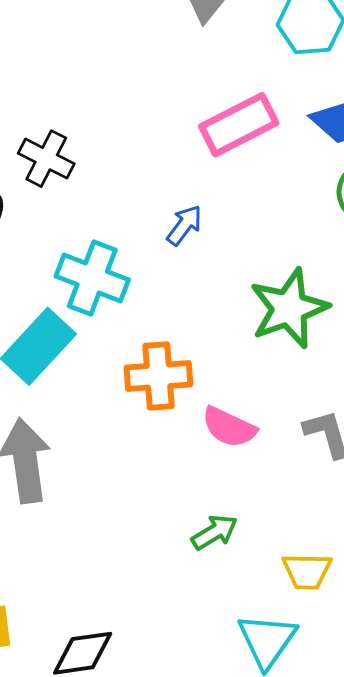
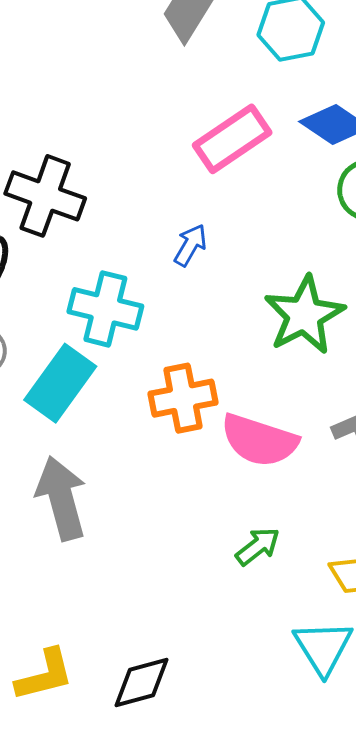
black cross: (46, 159) -> (45, 196), size x1.4
pink semicircle: (229, 427) -> (259, 440), size x1.4

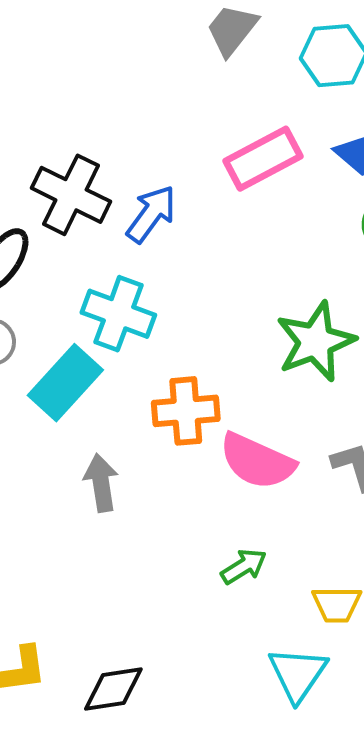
blue arrow: (190, 245) -> (151, 214), moved, size x1.4
gray arrow: (61, 498) -> (101, 483), moved, size x0.7

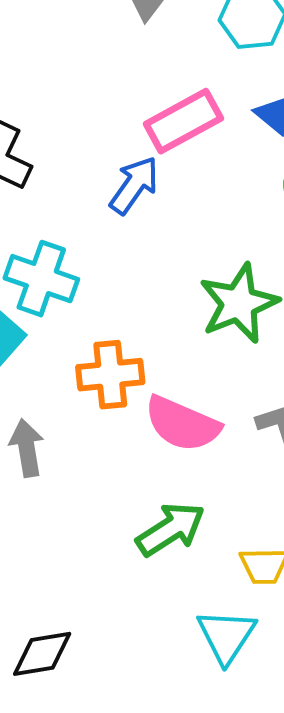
blue arrow: (151, 214) -> (134, 185), moved
green arrow: (244, 566) -> (171, 529), size x1.5

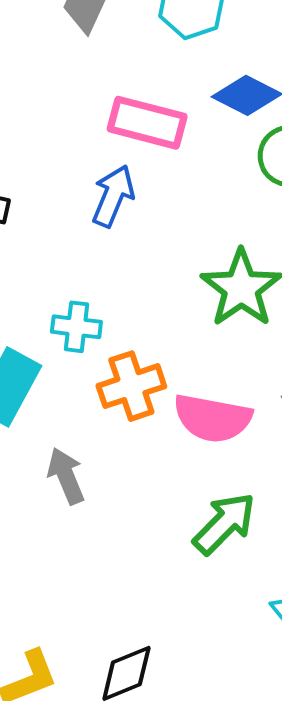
pink rectangle: (183, 121) -> (147, 123), turned 56
cyan cross: (41, 279) -> (76, 327), moved, size x0.7

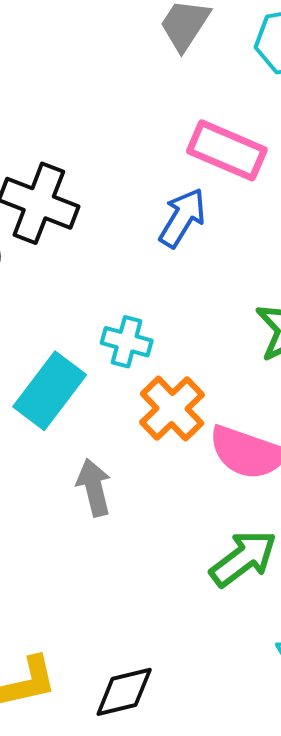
orange cross: (131, 386) -> (172, 409), turned -34

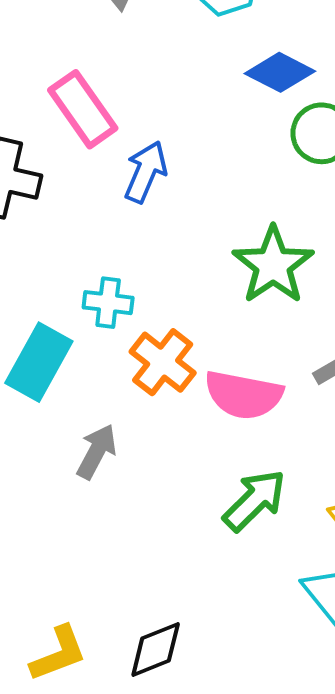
pink rectangle: (227, 150) -> (83, 109), moved, turned 40
gray arrow: (94, 488) -> (97, 452), turned 50

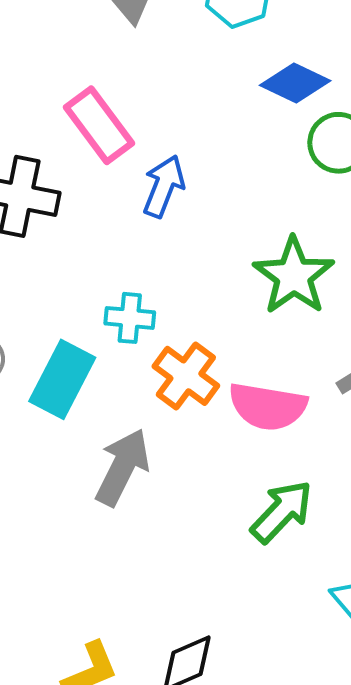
gray arrow: (97, 452) -> (122, 467), size x1.4

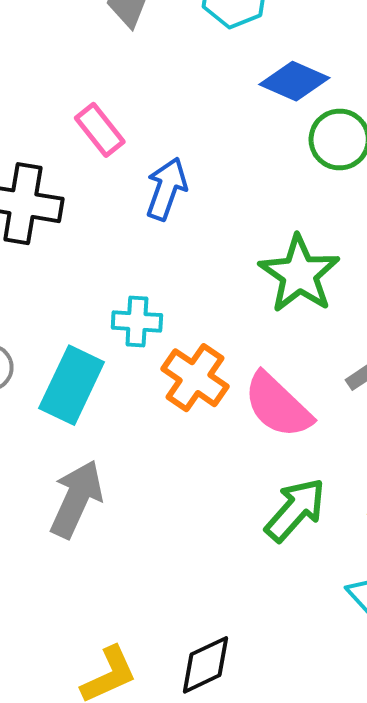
pink rectangle: (99, 125) -> (100, 130), size x0.7
pink semicircle: (268, 406) -> (278, 405), turned 36
gray arrow: (122, 467) -> (76, 499), moved

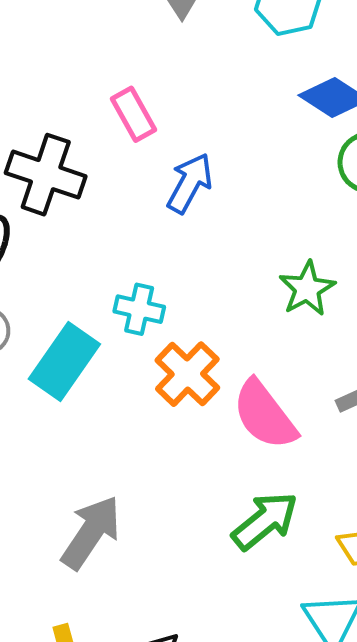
green star: (299, 274) -> (307, 289), size x0.7
gray arrow: (76, 499) -> (91, 532), moved

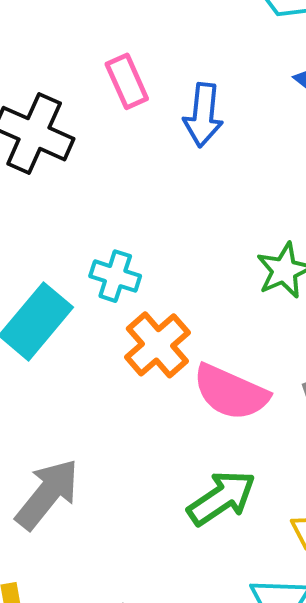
blue arrow: (190, 183) -> (203, 115), moved, turned 152
pink semicircle: (265, 415) -> (231, 392), turned -34

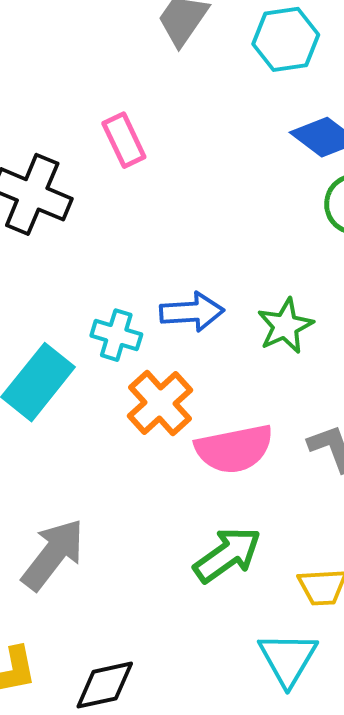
blue arrow: (203, 115) -> (192, 312), moved, turned -98
pink semicircle: (231, 392) -> (234, 449), turned -34

